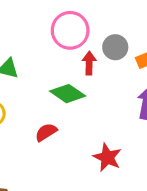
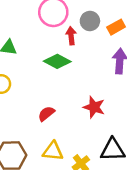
red semicircle: (46, 132) -> (46, 114), moved

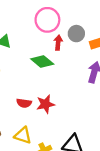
red star: (94, 107) -> (46, 104), moved, turned 30
red semicircle: (46, 114) -> (24, 103), turned -144

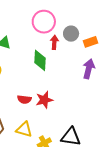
green diamond: (42, 62) -> (40, 60), turned 55

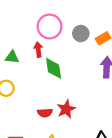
red arrow: (54, 42) -> (38, 50), moved

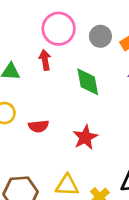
green diamond: (54, 68) -> (88, 82), moved
red semicircle: (45, 113) -> (39, 126), moved

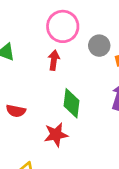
red arrow: (45, 60) -> (54, 60), moved
green diamond: (88, 82) -> (72, 103), moved

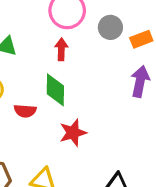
green diamond: (72, 103) -> (55, 90), moved

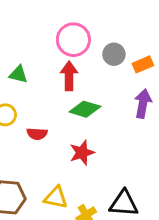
red arrow: (61, 49) -> (69, 76), size x1.4
green diamond: (55, 90) -> (85, 109), moved, turned -72

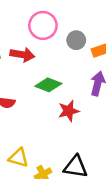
red arrow: (69, 76) -> (22, 55), moved, turned 95
red star: (82, 153) -> (69, 111), moved

